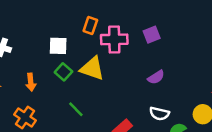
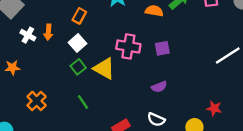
orange rectangle: (90, 25) -> (79, 16), moved
white square: (58, 46) -> (78, 43), turned 36
orange arrow: (31, 82) -> (48, 32), moved

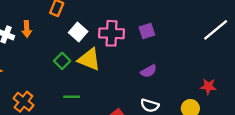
white square: (78, 43) -> (78, 32), moved
green line: (83, 102) -> (72, 97), turned -49

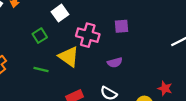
pink cross: (112, 33) -> (88, 35), moved
yellow triangle: (89, 59) -> (69, 57), moved

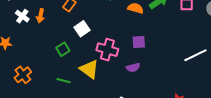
purple semicircle: (115, 62) -> (133, 67), moved

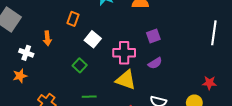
white cross: (22, 16) -> (26, 53), moved
white line: (195, 55) -> (214, 33), turned -40
yellow triangle: (89, 69) -> (126, 80), moved

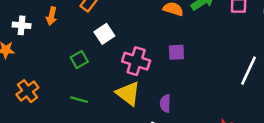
white cross: (26, 53) -> (22, 25), turned -32
purple semicircle: (155, 63) -> (165, 104), moved, turned 104

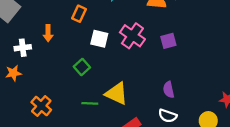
white square: (104, 34) -> (99, 39), turned -30
pink cross: (136, 61) -> (132, 36), moved, turned 30
yellow triangle: (128, 93) -> (117, 94), moved

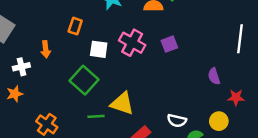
green square: (82, 67) -> (84, 80), size x1.6
purple semicircle: (169, 90) -> (214, 76), moved

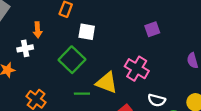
pink cross: (132, 43) -> (137, 69), moved
white cross: (21, 67) -> (25, 48), moved

